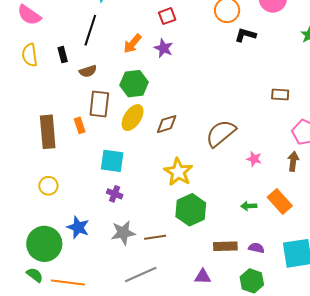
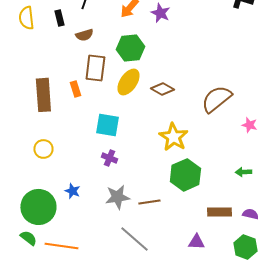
brown diamond: (167, 124) -> (162, 89), turned 45
blue star: (78, 227) -> (72, 191), size x0.7
gray line: (141, 274) -> (134, 239), turned 64

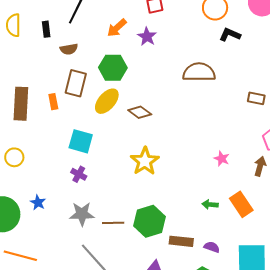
brown semicircle: (216, 99) -> (199, 72), moved, turned 32
green hexagon: (185, 175) -> (149, 221), moved

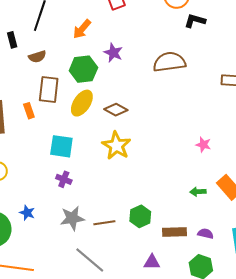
purple star: (147, 37) -> (113, 53), moved
yellow star: (145, 161) -> (116, 146), moved
green hexagon: (149, 221) -> (140, 216), size x0.7

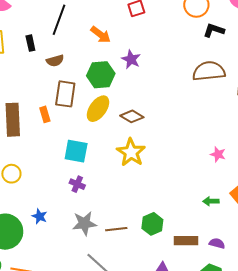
orange arrow: (82, 29) -> (101, 35), turned -95
brown semicircle: (169, 62) -> (209, 71), moved

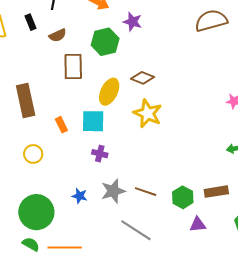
yellow ellipse: (98, 109) -> (109, 92), moved
orange rectangle: (45, 114) -> (61, 125), moved
blue star: (40, 216) -> (80, 196), moved
green hexagon: (152, 224) -> (183, 197), moved
brown line: (116, 229) -> (146, 192), turned 35

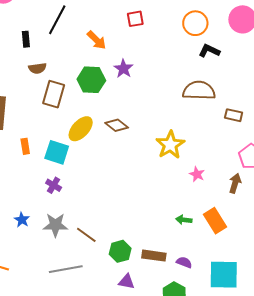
brown semicircle: (58, 35) -> (37, 68), moved
yellow star: (148, 113) -> (170, 145), moved
gray line: (136, 230) -> (66, 269), turned -60

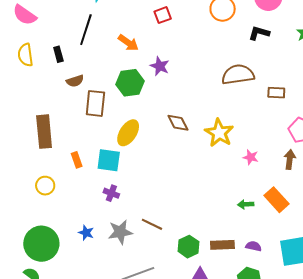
black L-shape: (209, 51) -> (259, 33), moved
brown diamond: (117, 125) -> (178, 123), moved, turned 35
brown line: (86, 235) -> (152, 224), moved

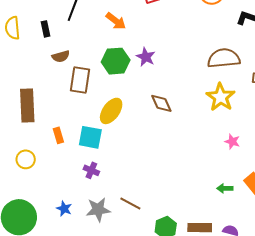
purple star: (160, 66) -> (146, 57), moved
yellow star: (219, 133) -> (221, 97), moved

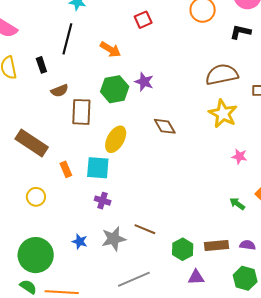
brown rectangle: (27, 105) -> (32, 143), turned -48
green arrow: (225, 188) -> (237, 204), turned 42

